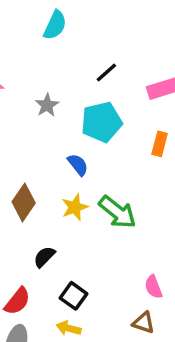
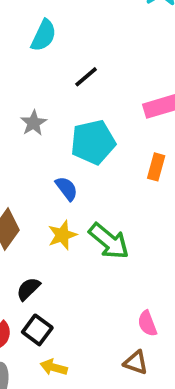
black line: (106, 73) -> (86, 77), moved
black square: (73, 296) -> (37, 330), moved

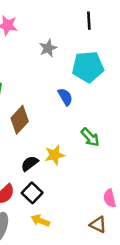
black line: (86, 77) -> (89, 21), turned -60
yellow star: (62, 235) -> (55, 155), moved
green arrow: (109, 241) -> (90, 137), size x0.7

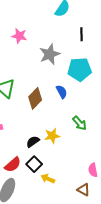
gray star: (48, 48) -> (50, 54), size x1.5
brown diamond: (20, 120) -> (35, 98), moved
yellow arrow: (40, 221) -> (48, 179), moved

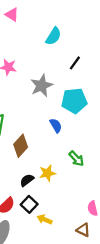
black line: (81, 34) -> (75, 63), turned 40
brown diamond: (35, 98) -> (21, 146), moved

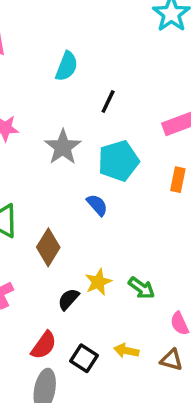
green arrow: (76, 159) -> (141, 288), moved
black square: (29, 204) -> (84, 358), moved
yellow arrow: (45, 219) -> (126, 351), moved

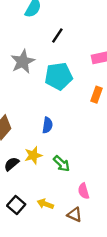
blue semicircle: (97, 205) -> (47, 125), moved, turned 42

